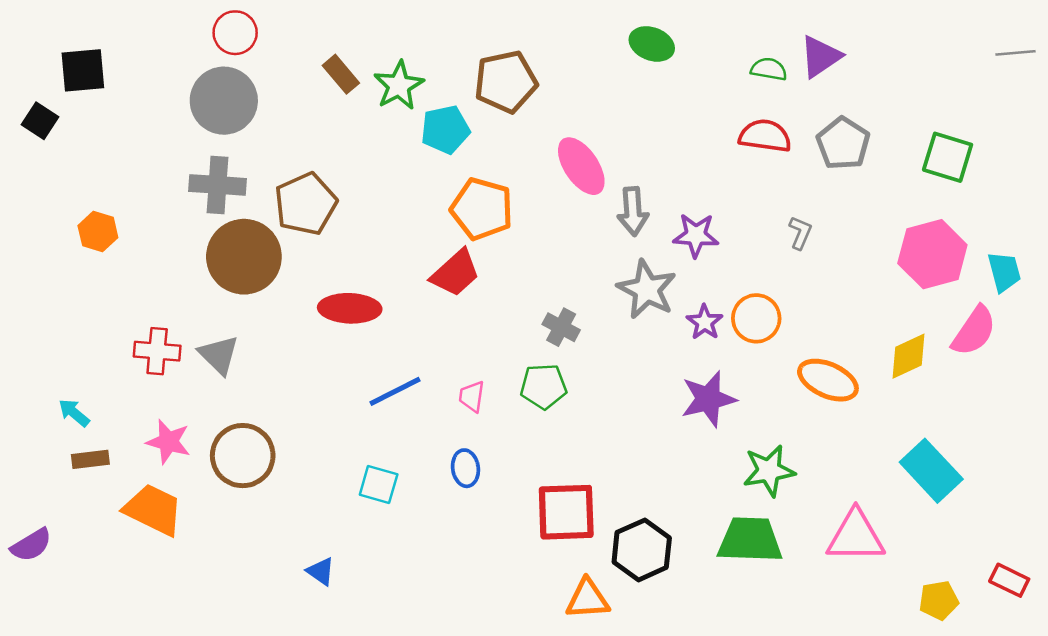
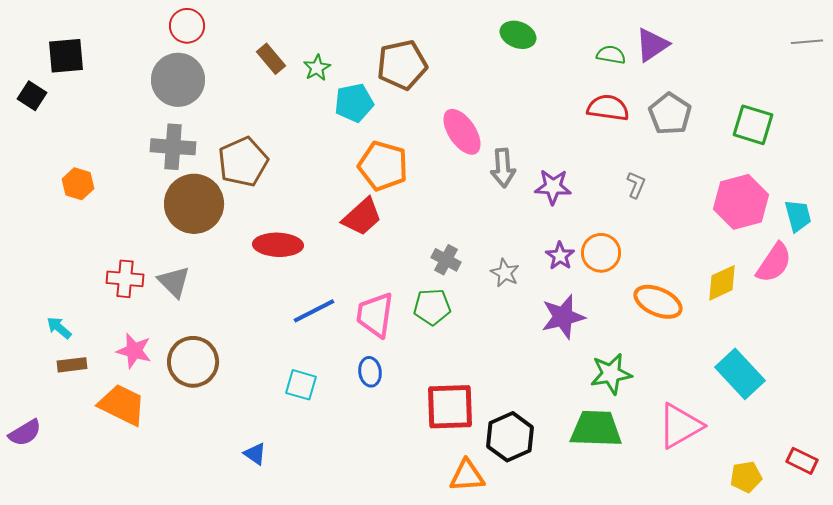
green star: (399, 86) -> (317, 68), size x0.7
gray star: (647, 289) -> (505, 273), moved, size x0.6
pink trapezoid: (472, 396) -> (375, 315), size x1.8
pink triangle: (856, 536) -> (680, 426), turned -30

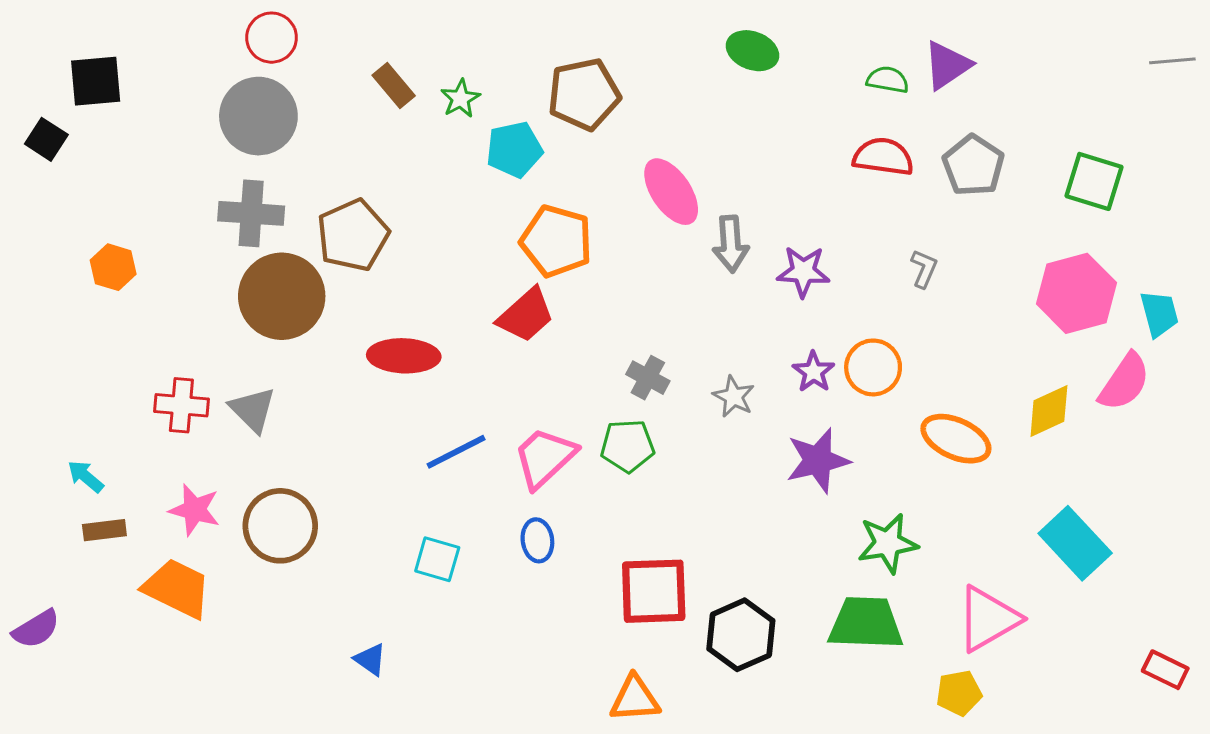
pink trapezoid: (375, 315) -> (545, 458), turned 39
orange triangle: (467, 476) -> (635, 699), moved
yellow pentagon: (746, 477) -> (959, 693), moved

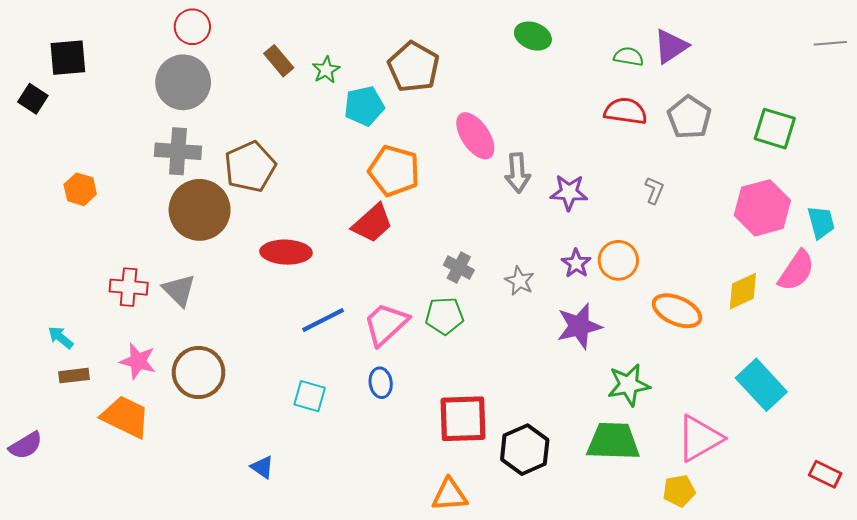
brown pentagon: (584, 94) -> (414, 67), turned -30

